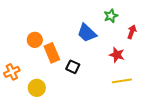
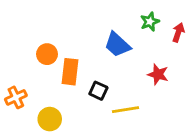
red arrow: (132, 32) -> (178, 32), moved
orange rectangle: (52, 53) -> (70, 72), turned 30
yellow line: (122, 81) -> (125, 110), moved

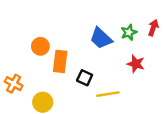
green star: (150, 22) -> (129, 32), moved
orange cross: (16, 97) -> (14, 84), turned -36

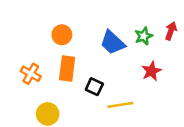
orange circle: (40, 46) -> (62, 35), moved
red star: (136, 64) -> (151, 71), turned 30
orange cross: (14, 84) -> (31, 74), moved

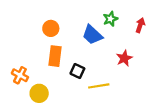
green star: (144, 36) -> (110, 19), moved
orange cross: (31, 74) -> (20, 75), moved

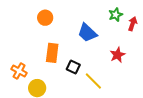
green star: (110, 19) -> (115, 15), moved
orange circle: (51, 28) -> (45, 18), moved
yellow line: (99, 86) -> (93, 81), turned 54

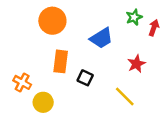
orange circle: (45, 18) -> (52, 21), size x1.5
blue trapezoid: (87, 33) -> (101, 38), turned -75
yellow line: (93, 81) -> (125, 96), moved

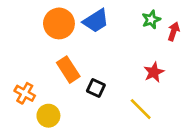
blue trapezoid: (101, 38) -> (96, 21), moved
orange rectangle: (61, 61) -> (68, 70), turned -40

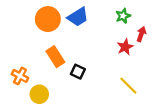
red arrow: (174, 31) -> (141, 34), moved
red star: (154, 72) -> (125, 47), moved
yellow line: (141, 109) -> (128, 86), moved

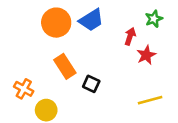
green star: (123, 16) -> (154, 19), moved
red arrow: (141, 34) -> (130, 36), moved
yellow line: (128, 86) -> (150, 100), turned -60

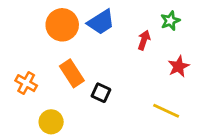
red star: (146, 55) -> (179, 66), moved
orange cross: (24, 89) -> (26, 83), moved
yellow line: (150, 100) -> (166, 111), turned 40

